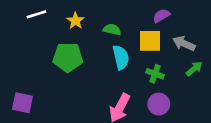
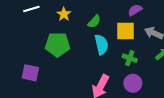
green semicircle: (112, 30) -> (94, 22), turned 120
purple square: (22, 103) -> (30, 73), moved

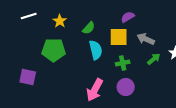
green cross: (130, 58) -> (123, 63), turned -32

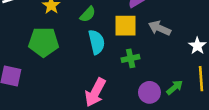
green arrow: (154, 59) -> (175, 87), moved
purple circle: (126, 87) -> (149, 92), moved

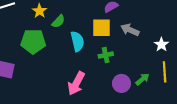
green semicircle: (88, 14) -> (58, 21), moved

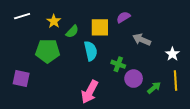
yellow square: (101, 28) -> (100, 27), moved
green cross: (106, 55) -> (118, 64), turned 32
purple circle: (121, 83) -> (134, 79), moved

